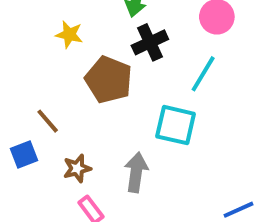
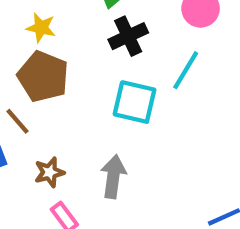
brown pentagon: (109, 80) -> (43, 77), moved
cyan square: (176, 125) -> (135, 102), moved

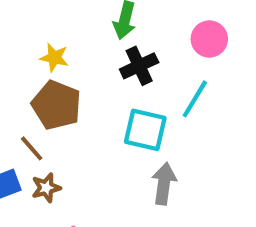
brown star: (49, 172) -> (46, 188), moved
gray arrow: (113, 177) -> (164, 184), moved

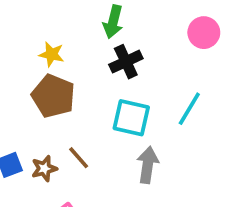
pink circle: (209, 39) -> (204, 33), moved
cyan line: (195, 99) -> (189, 109), moved
brown line: (32, 148) -> (79, 158), moved

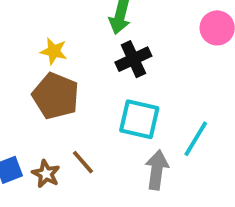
cyan line: (189, 109) -> (196, 139), moved
brown star: (44, 169) -> (46, 174), turned -30

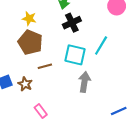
cyan line: (196, 139) -> (101, 45), moved
brown line: (83, 162) -> (45, 66), moved, turned -64

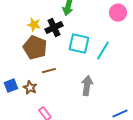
black cross: (72, 23) -> (54, 28), moved
cyan square: (75, 55) -> (79, 44), moved

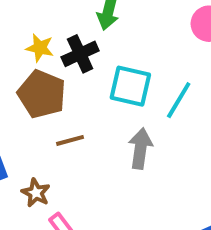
gray arrow: (87, 86) -> (140, 148), moved
brown star: (30, 88) -> (36, 193), moved

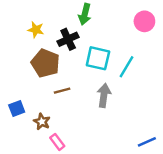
yellow star: (40, 48) -> (36, 30), moved

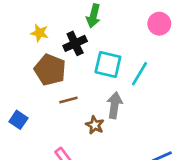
blue square: (17, 109) -> (18, 120), turned -35
brown star: (42, 122) -> (95, 125), moved

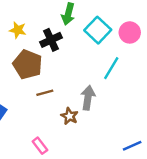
pink circle: (159, 24) -> (130, 32), moved
cyan square: (108, 64) -> (98, 30), moved, turned 30

